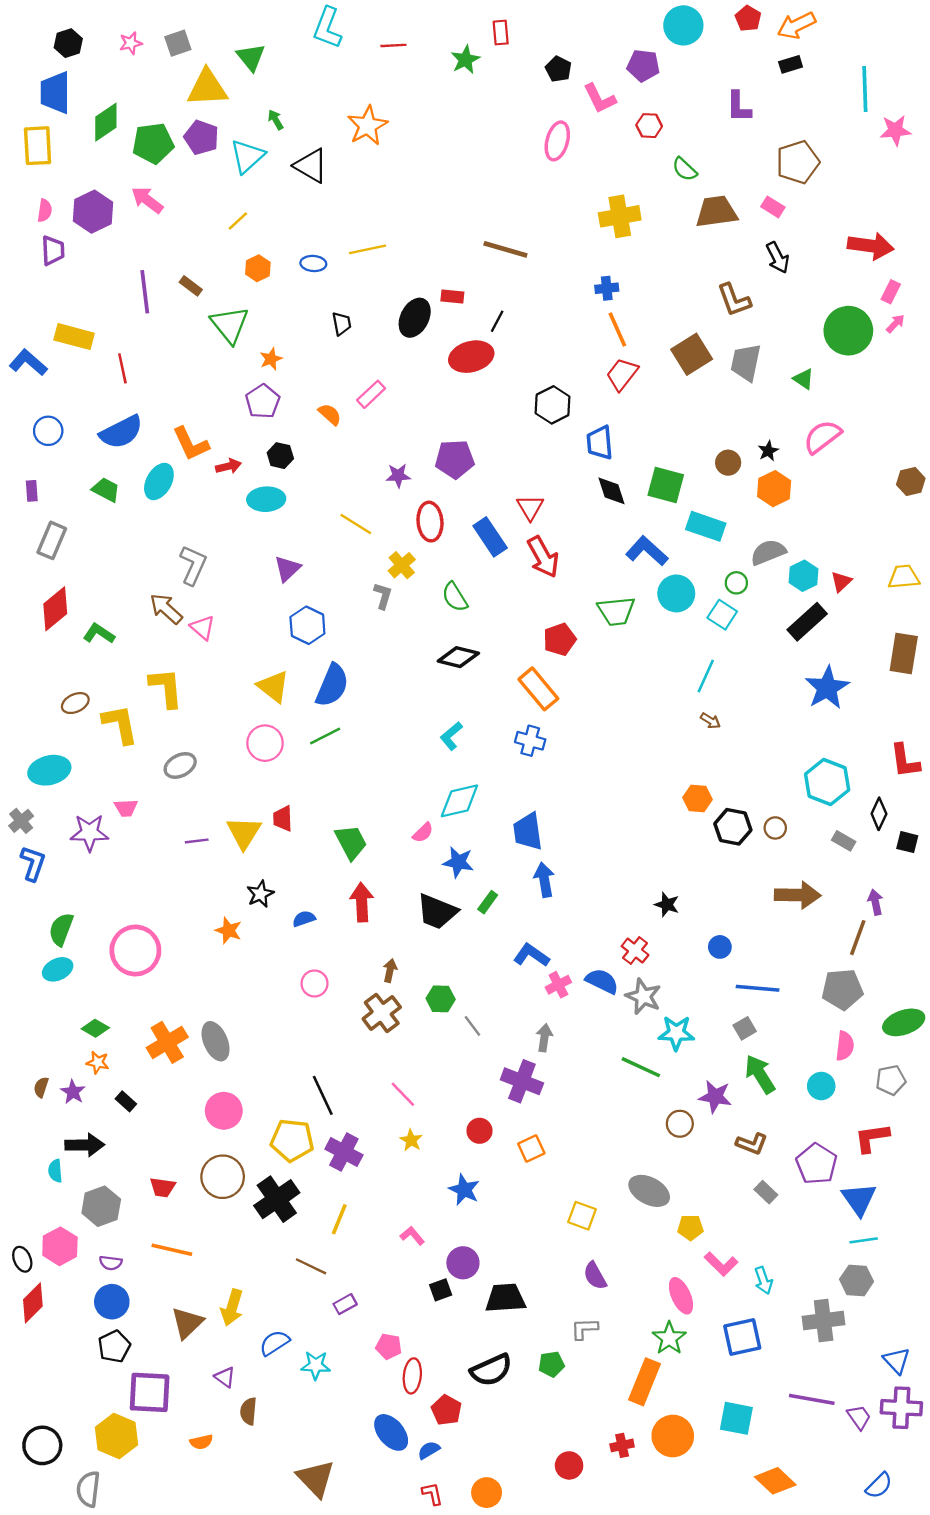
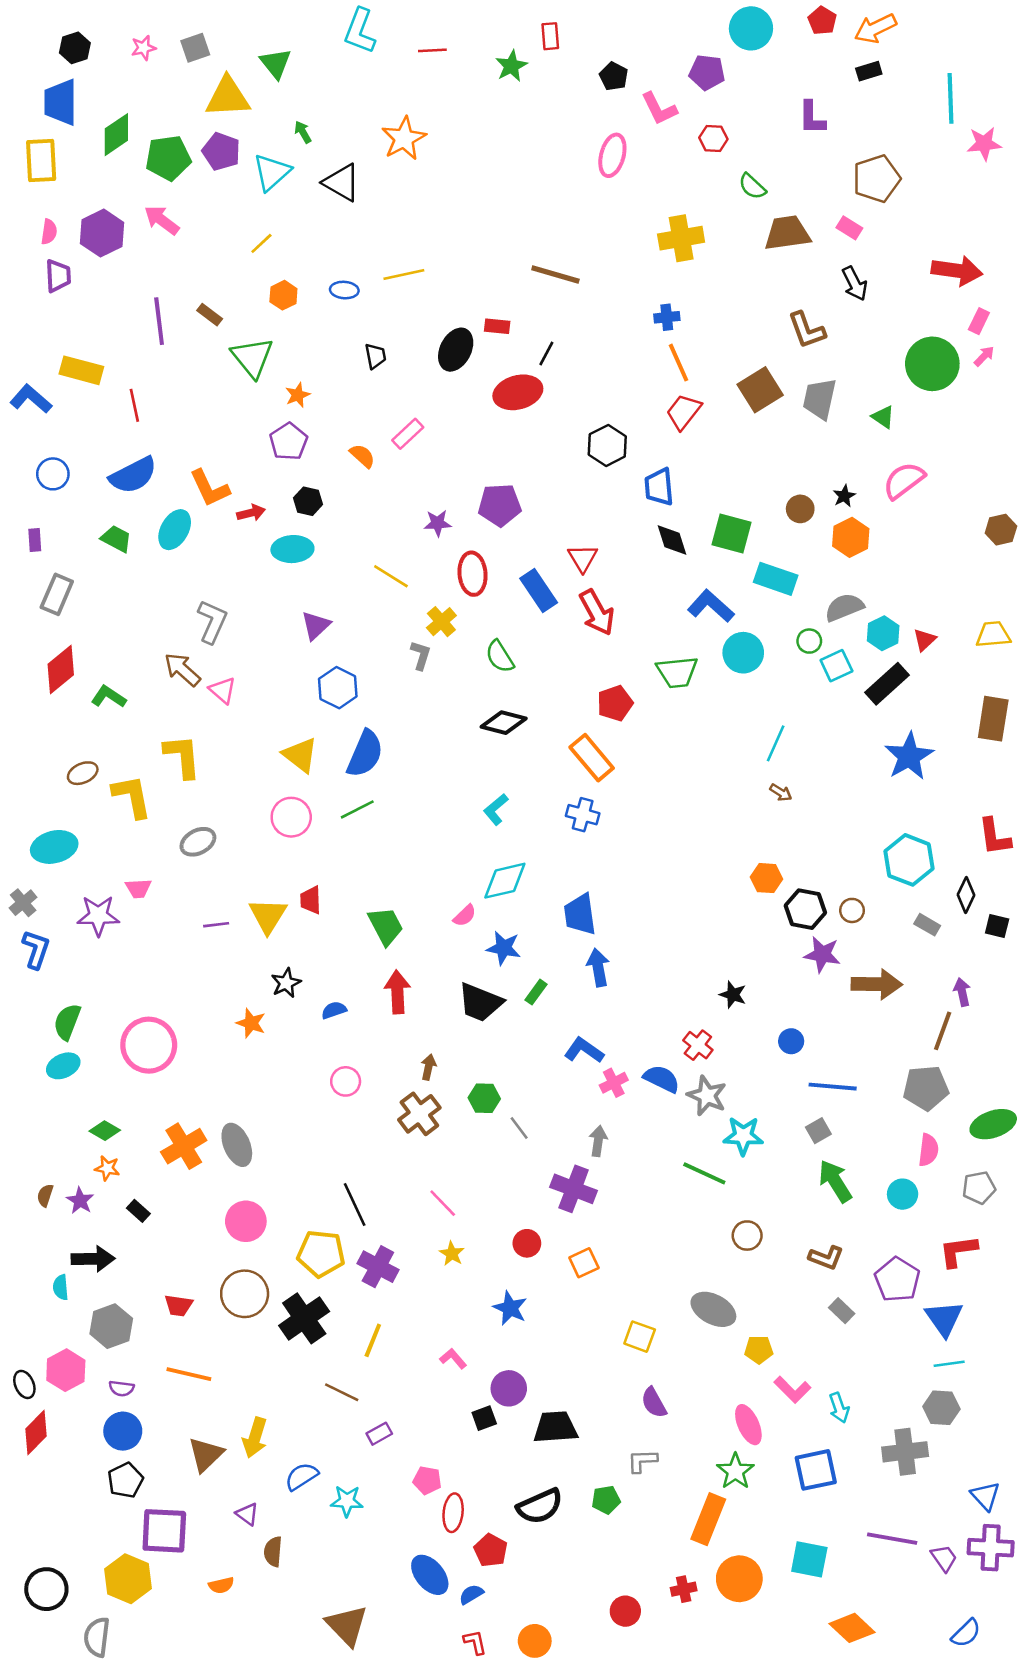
cyan square: (722, 615) -> (836, 666), moved, turned 32
purple star: (715, 1097) -> (822, 954), moved

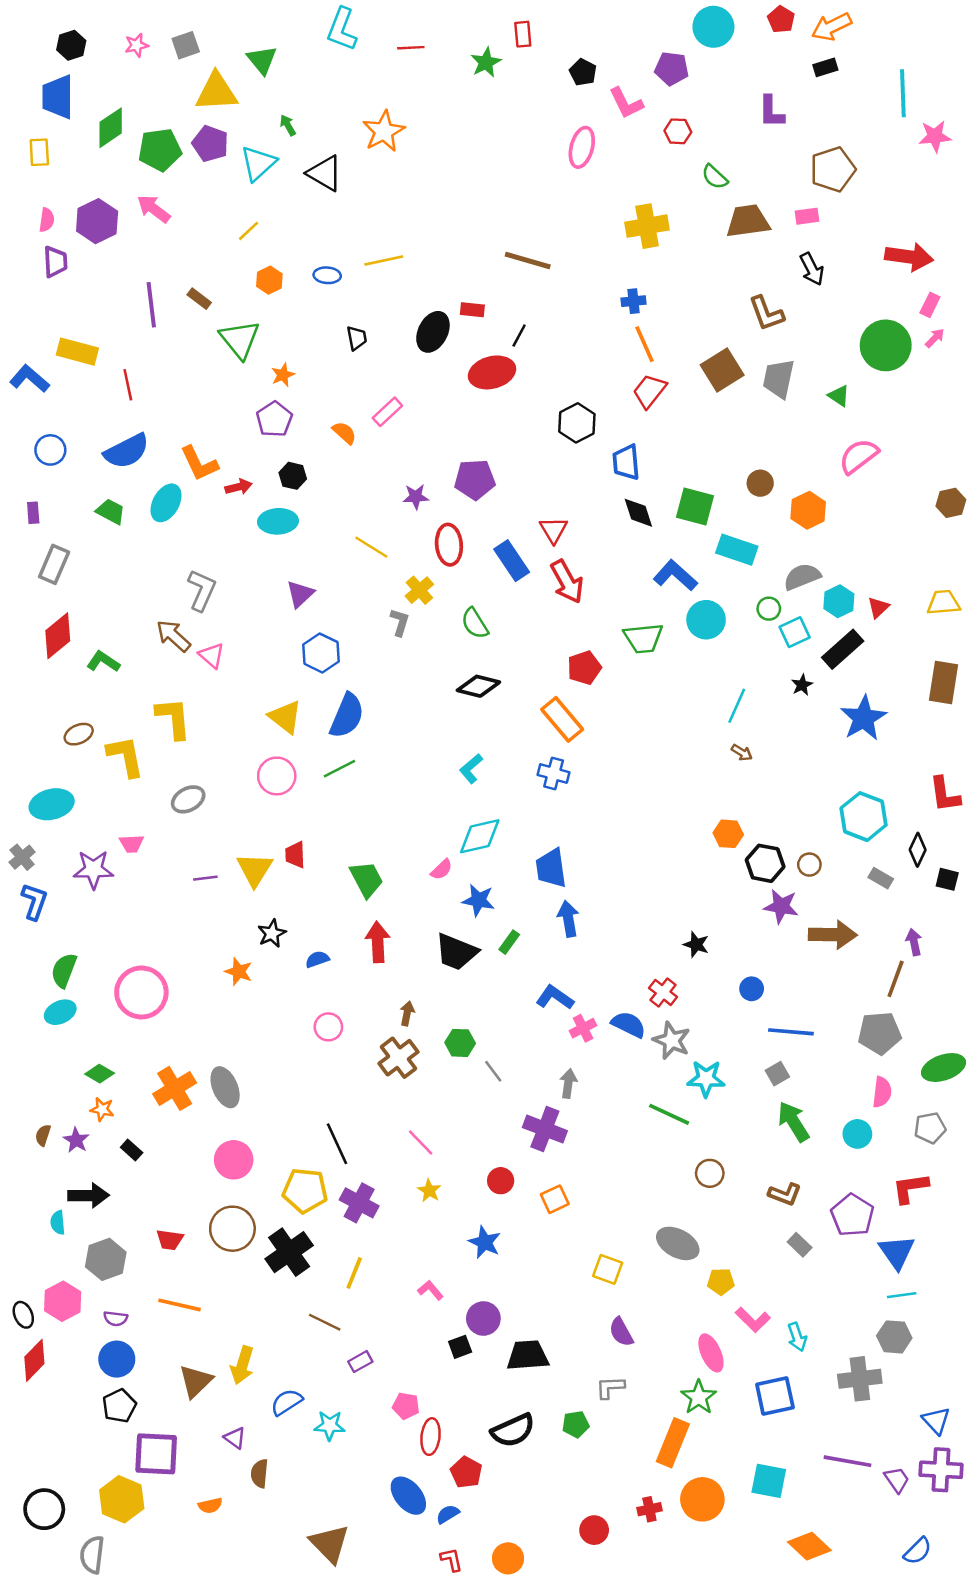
yellow rectangle: (41, 161) -> (39, 152), size x0.7
pink rectangle: (849, 228) -> (807, 216), turned -40
black star: (844, 496) -> (802, 685), moved

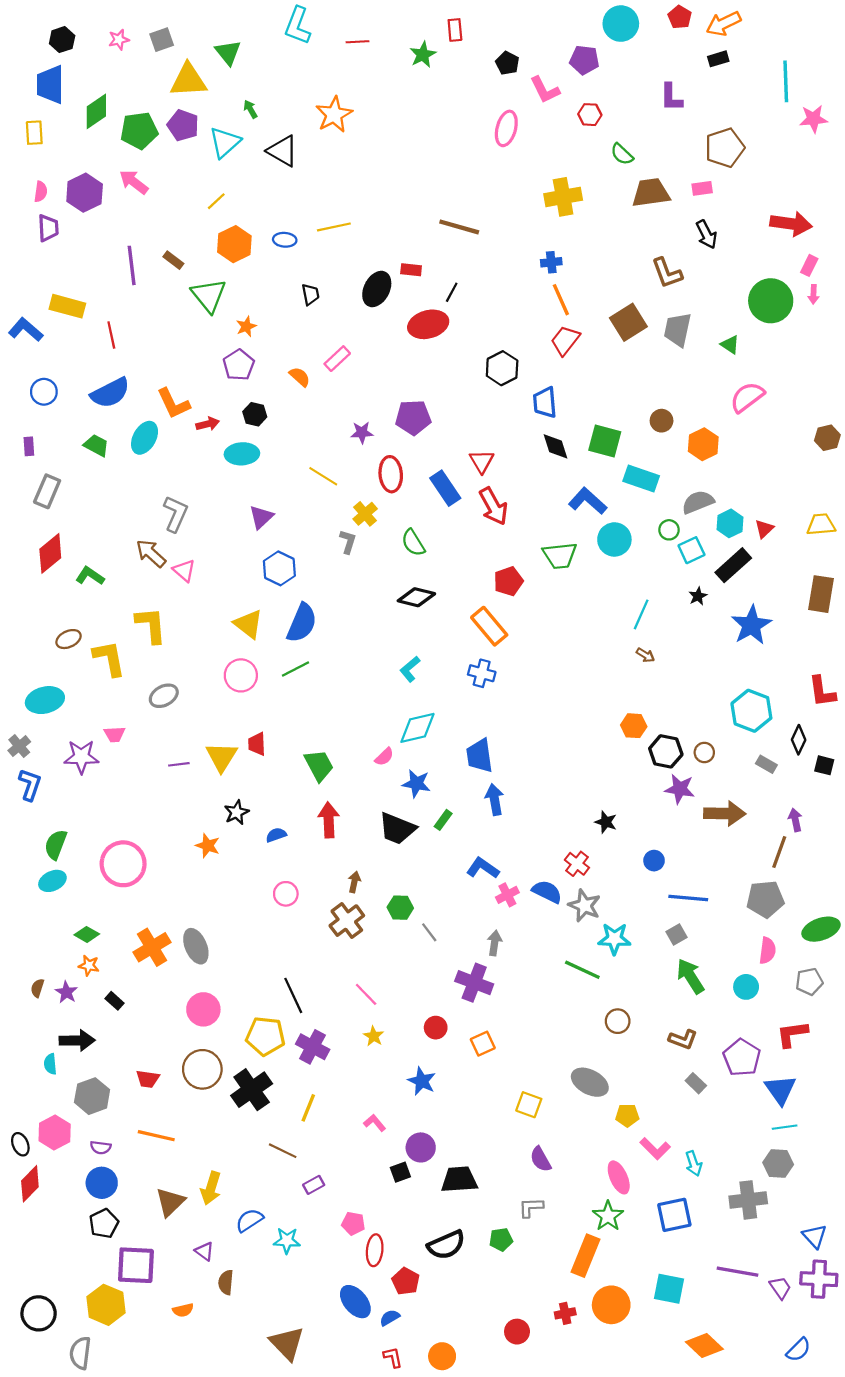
orange hexagon: (269, 280) -> (234, 244), size x1.5
pink arrow: (935, 338) -> (814, 294), turned 138

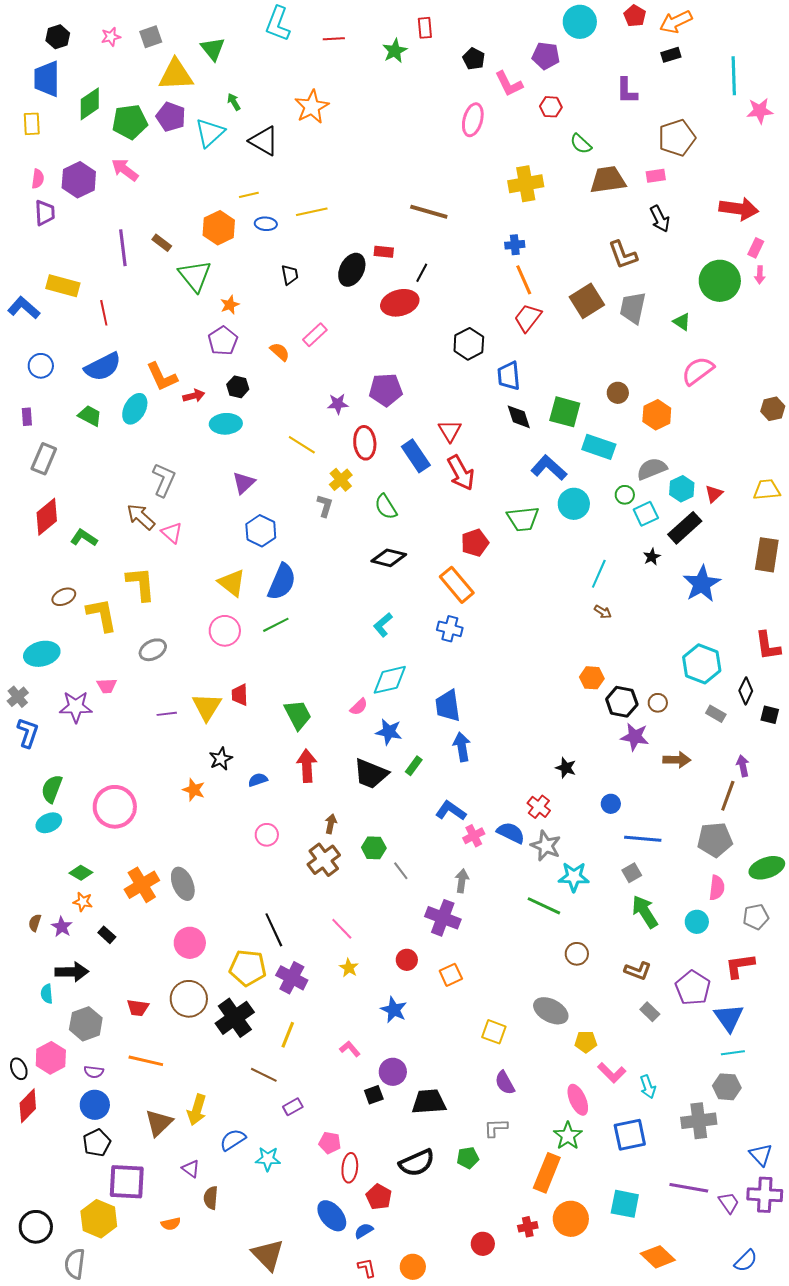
yellow line: (216, 201) -> (249, 195), moved, turned 30
brown arrow: (725, 814) -> (677, 760), size x0.7

